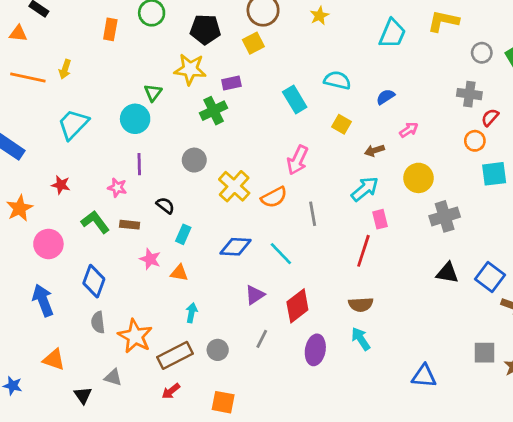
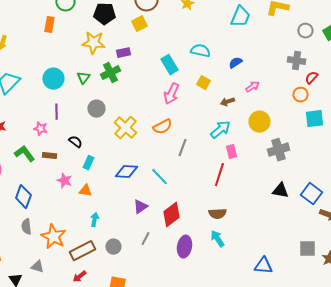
orange rectangle: (110, 29) -> (49, 25), moved
green triangle: (153, 93) -> (83, 78), moved
pink arrow: (297, 160) -> (171, 94), moved
orange semicircle: (274, 197) -> (162, 127), moved
gray line: (313, 214) -> (182, 148), turned 30

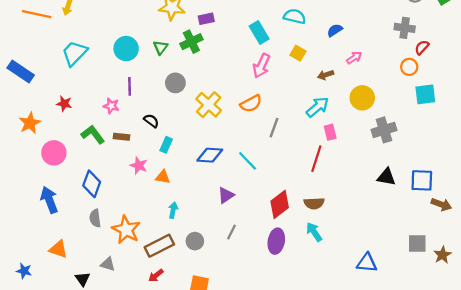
blue square: (311, 194) -> (422, 180), turned -35
red diamond: (171, 215) -> (280, 204), moved

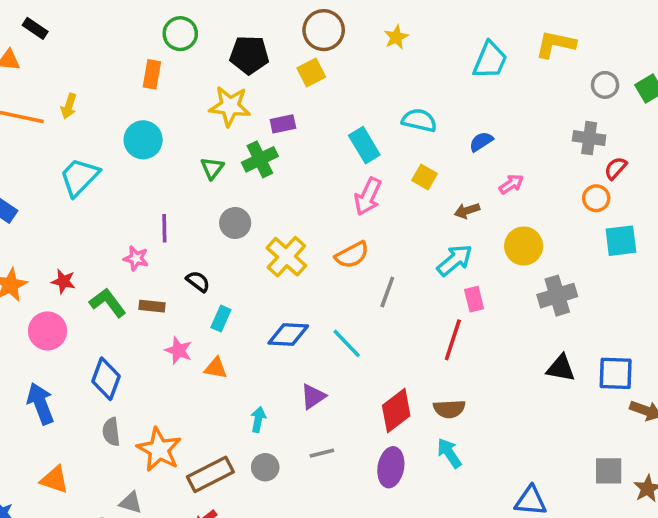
cyan circle: (126, 49) -> (143, 140), moved
red star: (64, 104) -> (63, 281), moved
cyan arrow: (173, 210) -> (258, 419), moved
gray line: (232, 232) -> (322, 453), turned 49

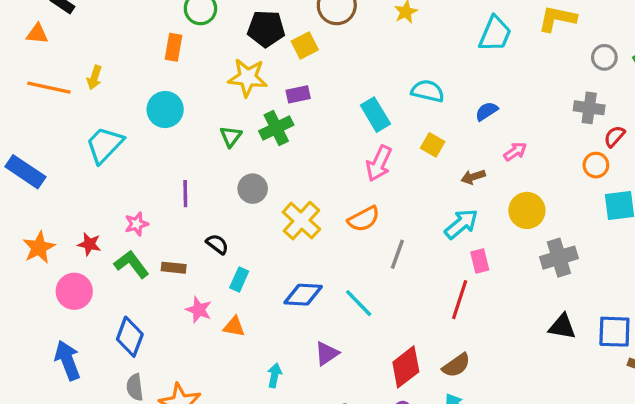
yellow square: (311, 73) -> (305, 46), moved
pink star: (136, 258) -> (137, 224), moved, turned -30
brown semicircle: (449, 409) -> (456, 365), turned -32

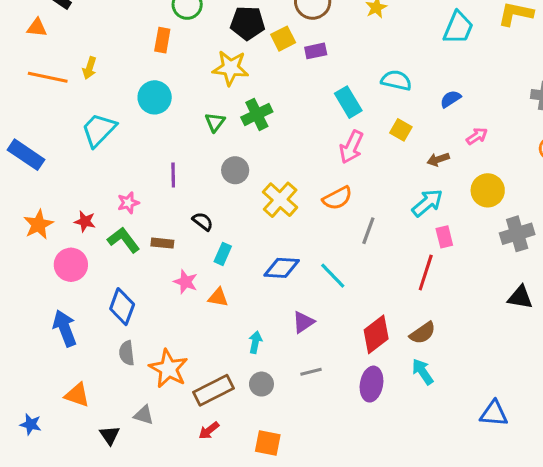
purple rectangle: (298, 94) -> (316, 51), moved

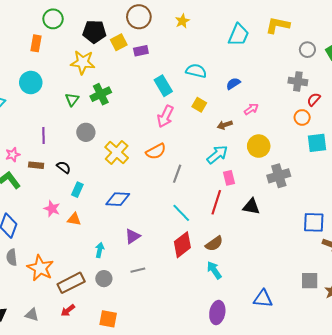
brown rectangle: (162, 243) -> (36, 165), moved
cyan line: (333, 276) -> (181, 213), moved
black triangle: (520, 297) -> (251, 207), moved
purple ellipse: (371, 384) -> (217, 313), moved
gray triangle: (144, 415) -> (32, 315), moved

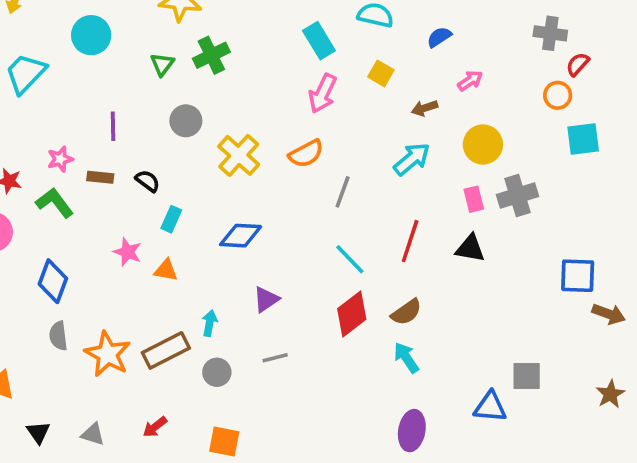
pink rectangle: (229, 178) -> (474, 199), moved
gray square: (310, 281) -> (527, 376), moved
brown rectangle: (71, 283) -> (166, 350), moved

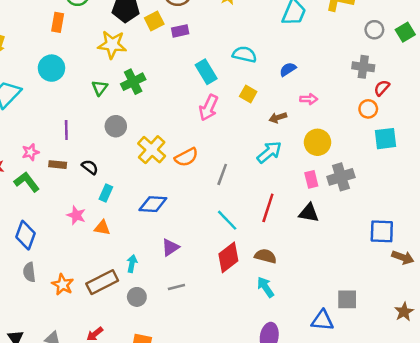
pink arrow: (470, 81) -> (309, 99), turned 35
orange semicircle: (306, 154) -> (186, 157), moved
brown semicircle: (406, 312) -> (266, 256), turned -130
orange star: (108, 354) -> (63, 285), size x0.7

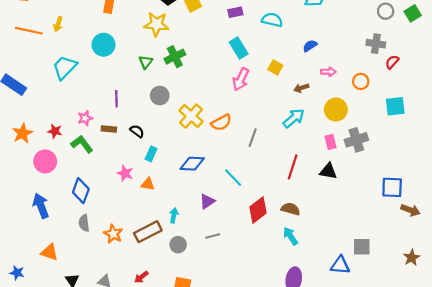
purple rectangle: (180, 31) -> (235, 12), moved
cyan semicircle: (244, 54) -> (272, 20), moved
orange circle: (368, 109) -> (361, 81), moved
cyan line: (227, 220) -> (233, 178), moved

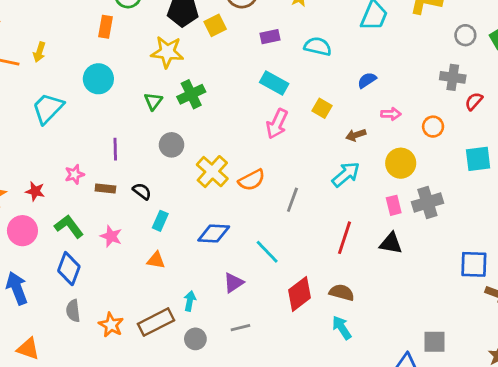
cyan rectangle: (239, 48) -> (274, 83), turned -30
green L-shape: (82, 144) -> (69, 226), moved
pink star: (125, 173) -> (111, 236), moved

